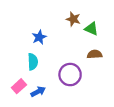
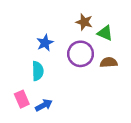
purple circle: (70, 75) -> (81, 54), moved
pink rectangle: (19, 86) -> (22, 99), turned -72

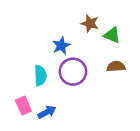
blue star: (45, 43) -> (61, 46), moved
purple circle: (81, 54) -> (73, 72), moved

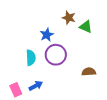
brown semicircle: (116, 66) -> (89, 72), moved
pink rectangle: (23, 106) -> (16, 90), moved

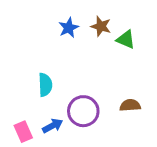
blue star: (47, 35) -> (69, 28), moved
purple circle: (56, 55) -> (83, 111), moved

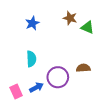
blue star: (69, 28) -> (32, 23), moved
brown semicircle: (130, 105) -> (83, 68), moved

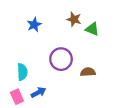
cyan semicircle: (31, 59) -> (22, 72), moved
purple circle: (58, 77) -> (61, 59), moved

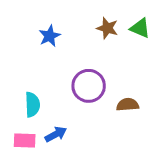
green triangle: (92, 29) -> (140, 28), moved
pink rectangle: (17, 97) -> (25, 141), turned -64

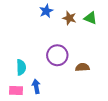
blue star: (50, 36) -> (46, 11), moved
blue arrow: (56, 134) -> (36, 86), turned -72

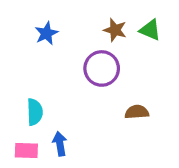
blue star: (46, 11) -> (46, 33), moved
purple circle: (57, 55) -> (102, 68), moved

